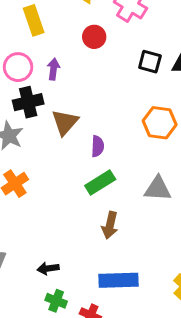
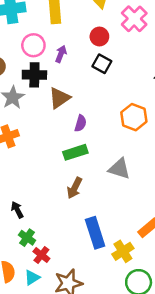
black square: (150, 62) -> (102, 64), moved
black arrow: (48, 268) -> (17, 210), turned 56
blue rectangle: (119, 280) -> (95, 233), moved, turned 60
green cross: (56, 301) -> (27, 238), moved

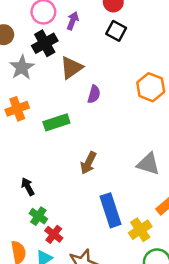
black cross: (34, 75) -> (45, 43), turned -30
green rectangle: (75, 152) -> (56, 122), moved
gray triangle: (119, 169) -> (148, 164), moved

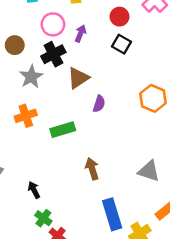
brown arrow: (88, 163) -> (92, 169), turned 135

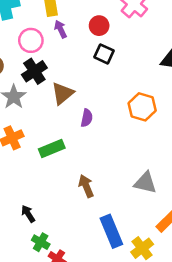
purple arrow: (80, 34) -> (61, 29), moved, turned -42

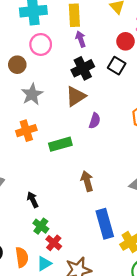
red circle: (99, 26) -> (125, 41), moved
pink circle: (31, 40) -> (41, 44), moved
black cross: (34, 71) -> (83, 68), moved

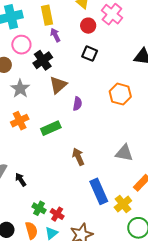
red circle: (125, 41) -> (88, 26), moved
black cross: (83, 68) -> (43, 60), moved
black arrow: (33, 200) -> (21, 180), moved
green cross: (41, 226) -> (39, 208), moved

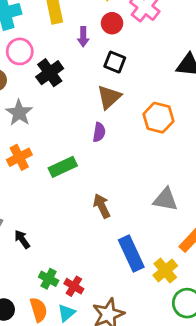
purple arrow: (55, 35) -> (83, 37), moved, turned -152
brown triangle: (58, 85) -> (109, 97), moved

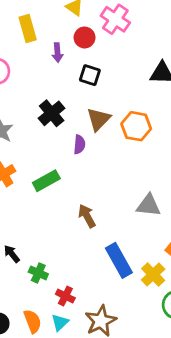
black cross: (50, 73) -> (52, 113), moved
brown triangle: (109, 97) -> (99, 119), moved
green cross: (49, 279) -> (38, 273), moved

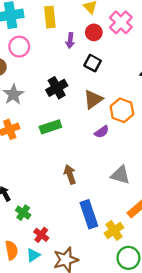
purple semicircle: (79, 144) -> (102, 132), moved, turned 40
green rectangle: (46, 181) -> (50, 127), moved

